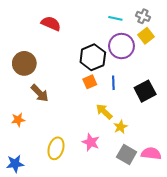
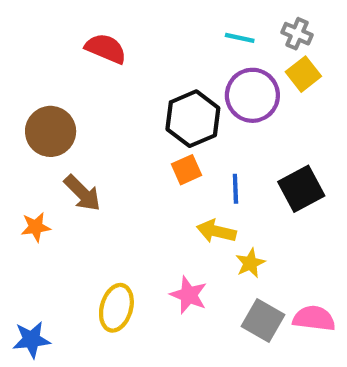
blue line: (113, 83) -> (235, 189), moved
yellow arrow: (104, 112) -> (216, 231), turned -30
orange star: (18, 120) -> (36, 227), moved

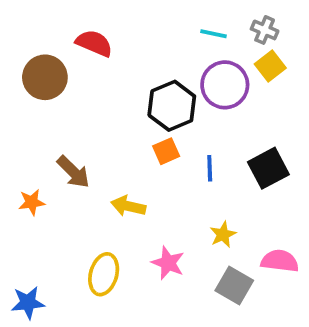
brown circle: (51, 131) -> (45, 77), moved
yellow arrow: (216, 231) -> (128, 206), moved
pink semicircle: (314, 318) -> (280, 261), moved

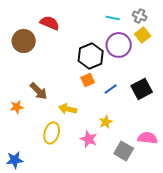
blue line: (210, 168) -> (111, 89), turned 56
yellow star: (223, 234) -> (106, 122), moved
yellow ellipse: (104, 274) -> (52, 133), moved

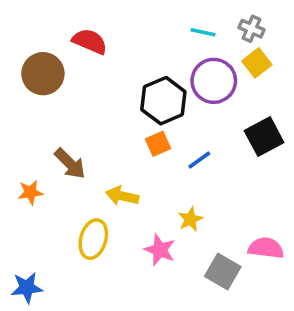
black square: (142, 89) -> (264, 137), moved

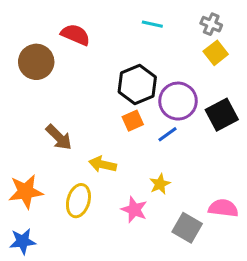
cyan line: (203, 32) -> (152, 24), moved
purple circle: (214, 81) -> (178, 101), moved
orange star: (30, 192) -> (26, 192), moved, size x1.6

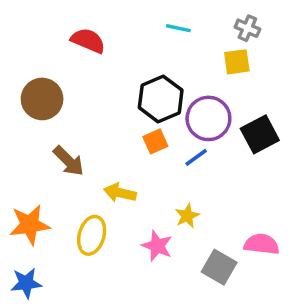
yellow square: (216, 53) -> (237, 62), moved, turned 30
brown circle: (36, 62) -> (42, 99), moved

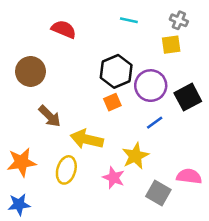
blue line: (196, 157) -> (155, 123), moved
yellow arrow: (120, 193) -> (87, 139), size x1.4
yellow star: (187, 216) -> (135, 156), size x1.5

